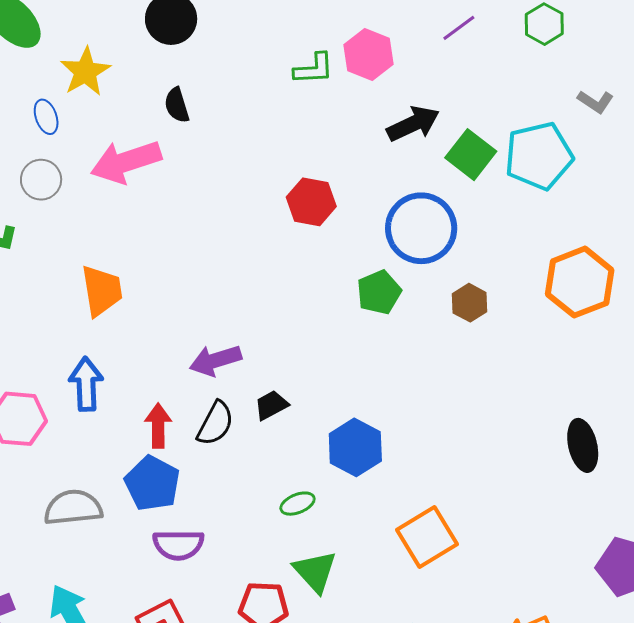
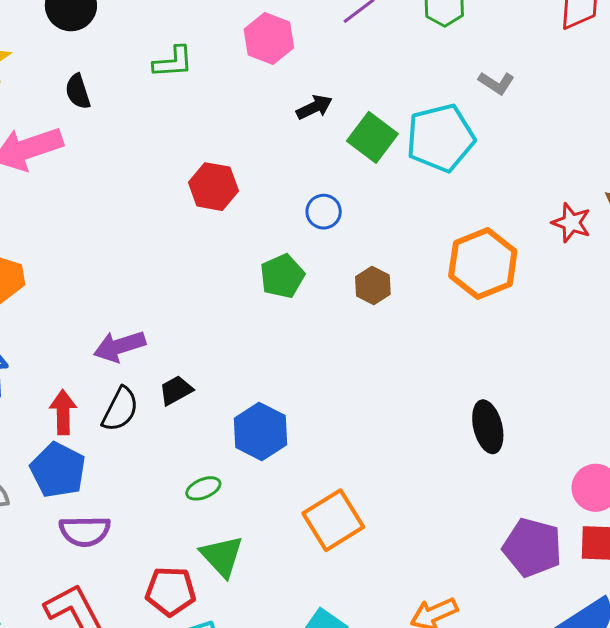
green L-shape: (314, 69) -> (173, 62), moved
black arrow: (413, 124) -> (314, 107), size x0.7
blue circle: (421, 228) -> (324, 212), size x0.5

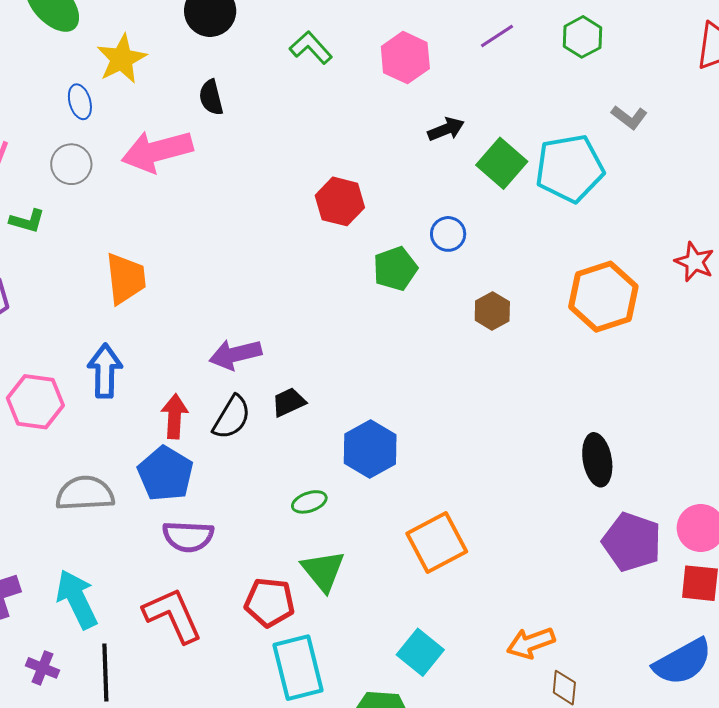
green L-shape: (173, 62) -> (311, 48), moved, turned -132
green pentagon: (282, 276) -> (395, 269), moved
purple pentagon: (532, 548) -> (632, 542), moved

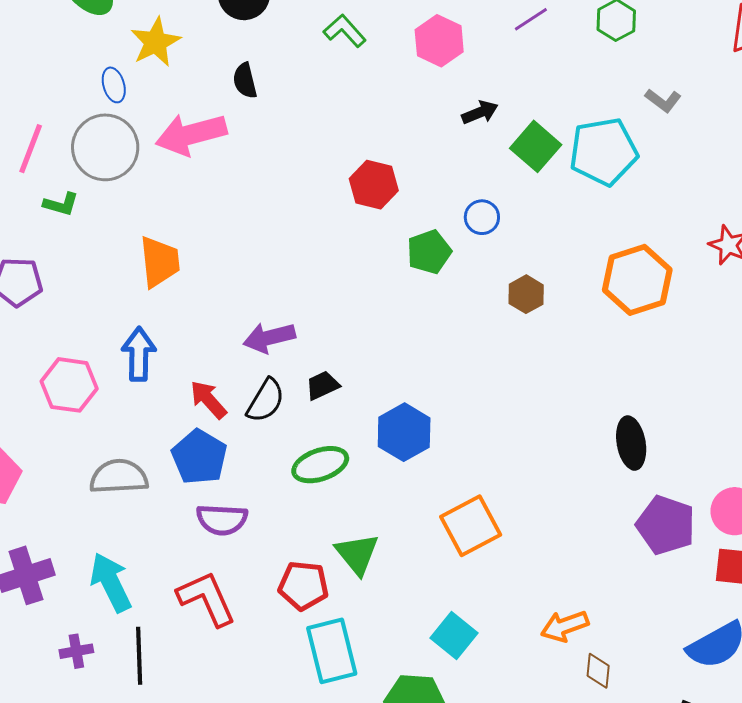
gray circle: (71, 164) -> (105, 147), size x1.6
red arrow: (175, 416) -> (208, 400), turned -45
green ellipse: (309, 502) -> (320, 465), moved, size x1.6
purple cross: (42, 668) -> (76, 651), turned -32

